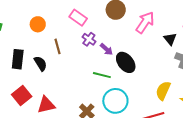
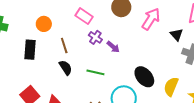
black rectangle: (18, 59) -> (30, 50), moved
black ellipse: (126, 62) -> (144, 77), moved
black semicircle: (40, 64) -> (66, 68), moved
green line: (102, 75) -> (95, 72), moved

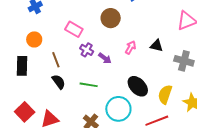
pink arrow: (151, 19) -> (131, 47), moved, size x0.6
black triangle: (177, 35) -> (156, 46), moved, turned -32

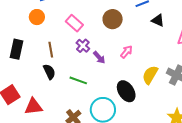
orange circle: (34, 39) -> (37, 17), moved
black triangle: (156, 46) -> (158, 20), moved
yellow semicircle: (165, 94) -> (150, 75), moved

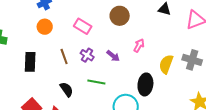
purple cross: (83, 46) -> (87, 55), moved
black semicircle: (49, 72) -> (66, 89), moved
black ellipse: (126, 91) -> (145, 84), turned 50

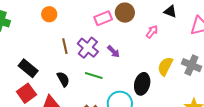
pink rectangle: (83, 26) -> (103, 18), moved, turned -60
pink arrow: (139, 46) -> (152, 32), moved
purple cross: (87, 55) -> (88, 48), size x1.5
black rectangle: (30, 62) -> (28, 68), moved, turned -60

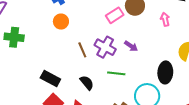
pink arrow: (152, 32) -> (165, 19), turned -40

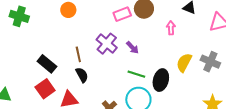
brown line: (82, 50) -> (78, 54), moved
green line: (116, 73) -> (136, 74), moved

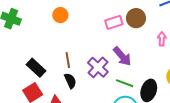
purple cross: (107, 44) -> (98, 67), moved
purple arrow: (132, 48) -> (122, 56), size x1.5

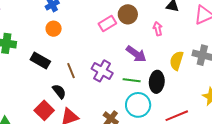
purple arrow: (122, 56) -> (136, 54), moved
black rectangle: (36, 68) -> (40, 60), moved
black semicircle: (70, 81) -> (59, 91), moved

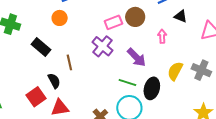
purple cross: (102, 71) -> (103, 46), moved

